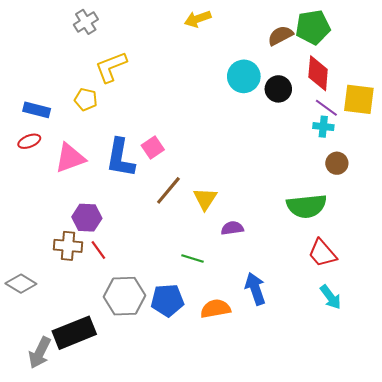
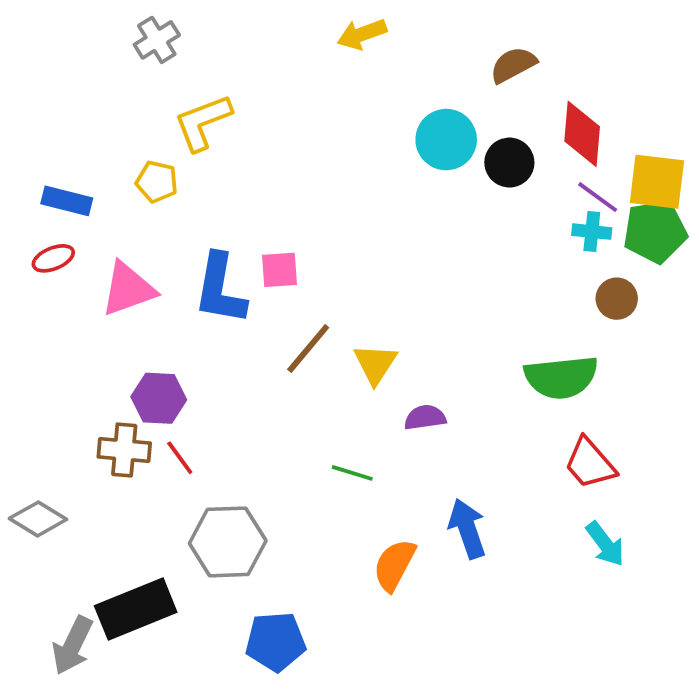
green pentagon: (313, 27) -> (655, 232), moved
pink square: (153, 148) -> (279, 270), turned 30
blue pentagon: (167, 300) -> (276, 642), moved
orange semicircle: (216, 309) -> (394, 565), turned -52

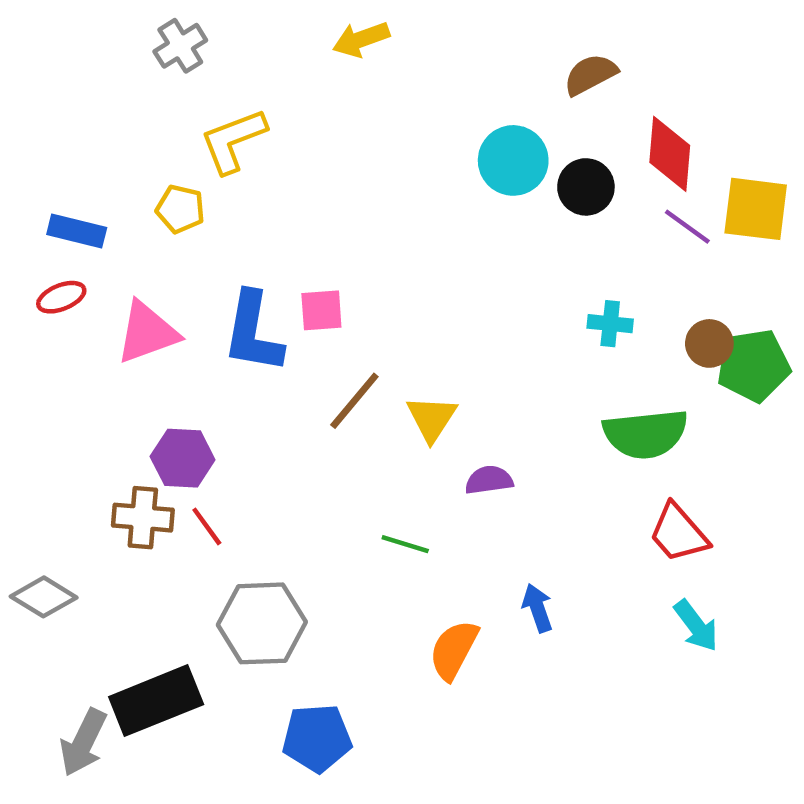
yellow arrow: (362, 34) -> (361, 39), moved
cyan cross: (592, 232) -> (610, 324), moved
green pentagon: (655, 232) -> (753, 365), moved
blue arrow: (467, 529) -> (537, 608), size x0.7

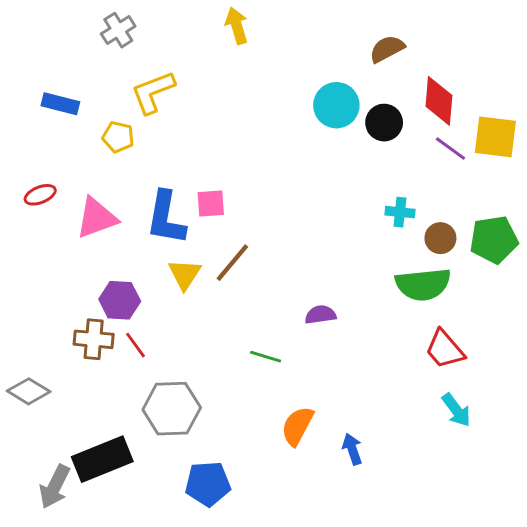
yellow arrow: (361, 39) -> (237, 26), turned 93
blue rectangle: (77, 231) -> (60, 104), moved
brown circle: (709, 343) -> (440, 238), moved
yellow triangle: (432, 418) -> (185, 274), moved
blue arrow: (537, 608) -> (352, 449), moved

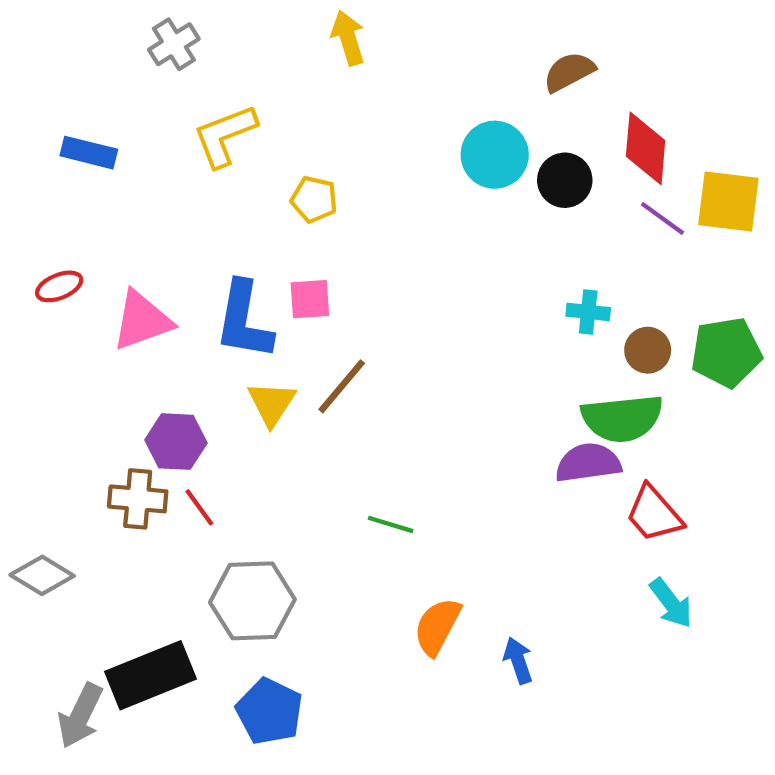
yellow pentagon: (118, 137) -> (314, 199), moved
purple semicircle: (320, 315) -> (588, 463), moved, size x1.4
blue pentagon: (208, 484) -> (269, 711), moved, turned 30

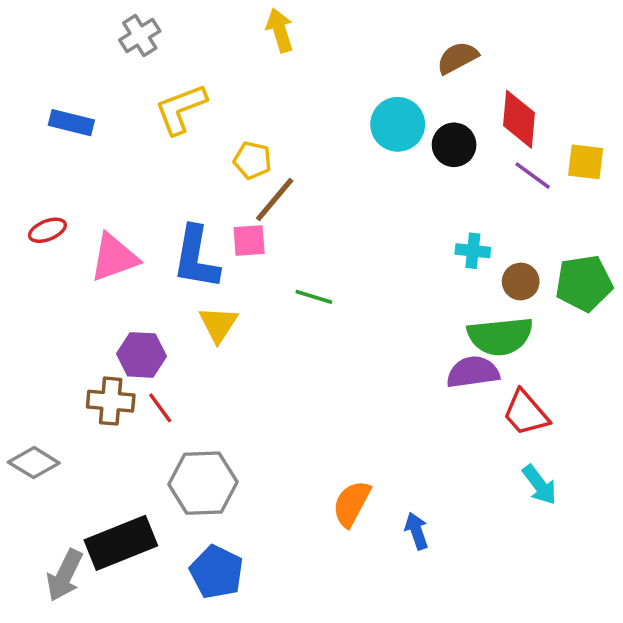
yellow square: (728, 201) -> (586, 162), size x0.7
brown line: (342, 386) -> (275, 199), moved
green line: (391, 524) -> (314, 297), moved

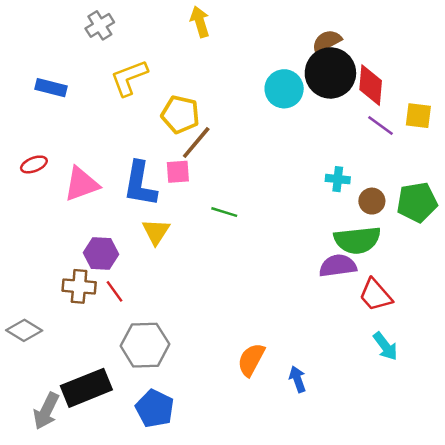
black circle: (454, 145) -> (330, 73), moved, size x1.6
yellow pentagon: (252, 160) -> (180, 114), size x1.4

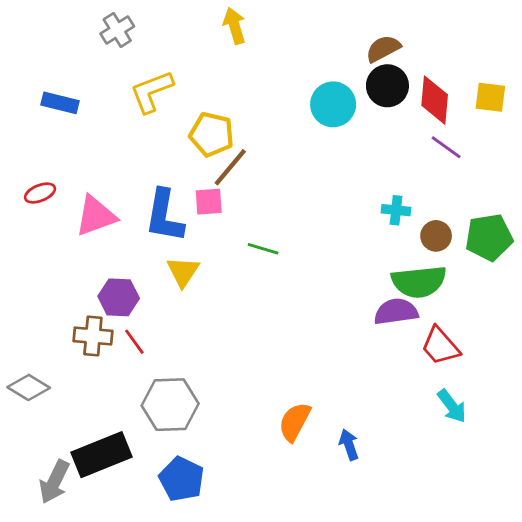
black circle: (330, 73) -> (387, 86), size x0.7
yellow square: (418, 116) -> (490, 97), moved

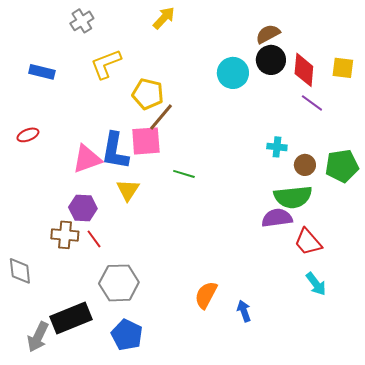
yellow arrow: (234, 26) -> (164, 18), turned 60
pink square: (209, 202) -> (146, 141), size x1.5
pink triangle: (96, 216) -> (87, 159), moved
gray diamond: (29, 387) -> (20, 271), turned 52

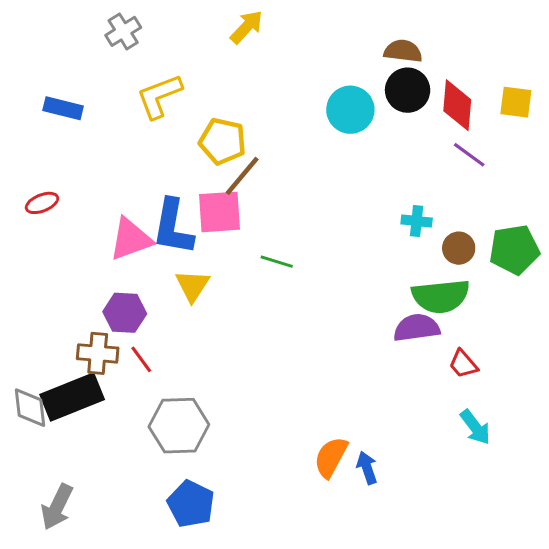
brown semicircle: (268, 34) -> (403, 51), turned 35
red trapezoid: (308, 242) -> (463, 364), size x0.7
orange semicircle: (206, 295) -> (331, 457), moved
black rectangle: (71, 318) -> (72, 397), moved

